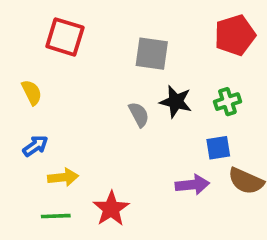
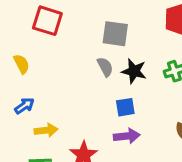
gray semicircle: (139, 115) -> (105, 67), moved
blue square: (218, 148) -> (125, 107), moved
purple arrow: (192, 185) -> (127, 136), moved

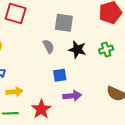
gray semicircle: (105, 67) -> (48, 46), moved
blue square: (125, 107) -> (60, 75), moved

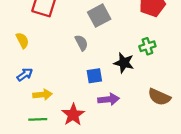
gray square: (64, 23) -> (99, 16), turned -36
black star: (77, 50) -> (124, 63), moved

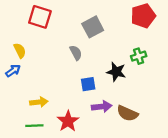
blue arrow: (25, 75) -> (13, 71), moved
brown semicircle: (159, 97) -> (127, 113), moved

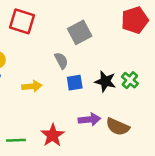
green cross: (139, 56) -> (130, 80), moved, turned -32
blue square: (88, 84) -> (75, 83), moved
yellow arrow: (39, 102) -> (32, 86), moved

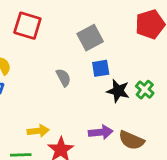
gray semicircle: (61, 61) -> (63, 78), moved
blue square: (75, 83) -> (101, 68), moved
yellow arrow: (32, 86) -> (38, 131), moved

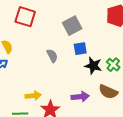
brown semicircle: (131, 140) -> (108, 92), moved

